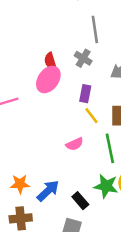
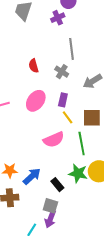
red semicircle: (50, 61) -> (34, 66), moved
pink ellipse: (48, 79) -> (36, 101), moved
pink semicircle: (75, 144) -> (54, 140), size x1.5

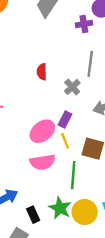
pink ellipse: (36, 101) -> (42, 131), moved

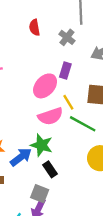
yellow line: (65, 141) -> (68, 102), moved
green line: (73, 175) -> (83, 124), turned -56
green star: (60, 208) -> (41, 145), moved

